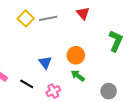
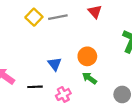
black line: (27, 84) -> (35, 87), turned -32

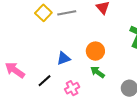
blue triangle: (55, 64) -> (64, 58), turned 48
black line: (35, 87) -> (45, 81), turned -40

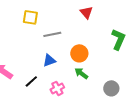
yellow square: (43, 13) -> (30, 17), turned -35
gray line: (67, 13) -> (52, 34), moved

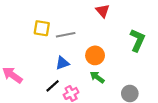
yellow square: (30, 17) -> (42, 28), moved
black line: (31, 81) -> (53, 86), moved

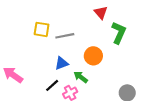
green L-shape: (137, 40) -> (119, 33), moved
green arrow: (97, 77) -> (81, 77), moved

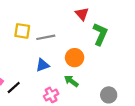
green arrow: (81, 77) -> (71, 81), moved
black line: (52, 85) -> (14, 87), moved

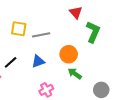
green arrow: (71, 81) -> (75, 74), moved
black line: (14, 87) -> (11, 62), moved

